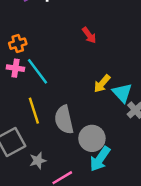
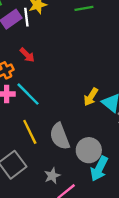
red arrow: (89, 35) -> (27, 55), moved
gray star: (38, 161) -> (52, 176), moved

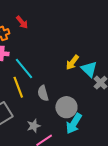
cyan line: (28, 94) -> (24, 68), moved
gray semicircle: (60, 136) -> (43, 93), size x0.7

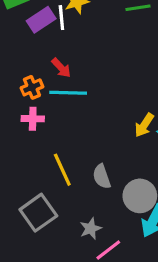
cyan line: (24, 68) -> (68, 93), moved, turned -45

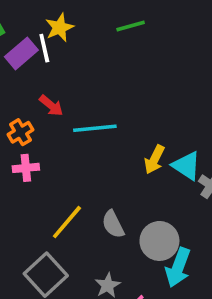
cyan line: (68, 93) -> (95, 128), moved
yellow line: (62, 170) -> (67, 222), turned 72

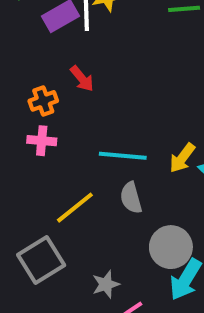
cyan line: (95, 128) -> (123, 156), moved
gray semicircle: (113, 224) -> (131, 198), moved

